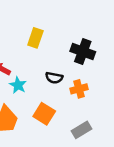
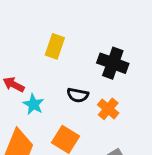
orange cross: (79, 89) -> (108, 109), turned -35

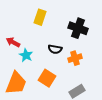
orange cross: (108, 109) -> (75, 58), turned 32

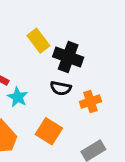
yellow rectangle: (40, 17) -> (38, 41), turned -56
black cross: (78, 28) -> (68, 57), moved

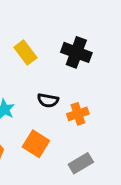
black cross: (68, 57) -> (76, 52), moved

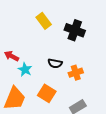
yellow rectangle: (25, 52) -> (44, 21), moved

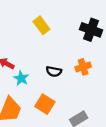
black cross: (75, 30) -> (91, 30), moved
orange cross: (76, 73) -> (83, 67), moved

